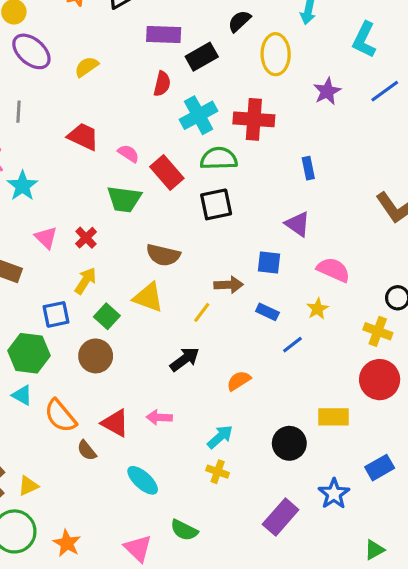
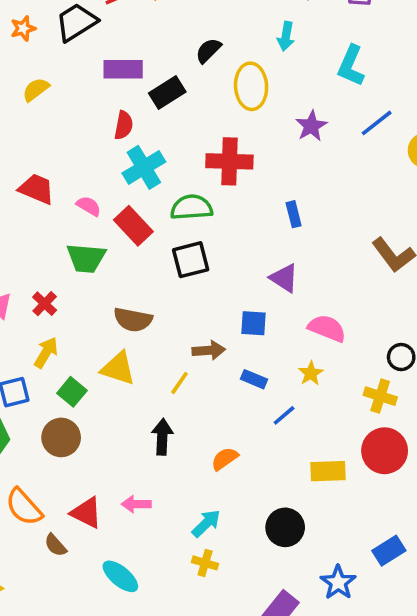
yellow semicircle: (87, 67) -> (36, 90), moved
cyan cross: (199, 115) -> (144, 167), moved
black arrow: (185, 359) -> (162, 437), turned -48
yellow rectangle: (334, 417) -> (328, 471), moved

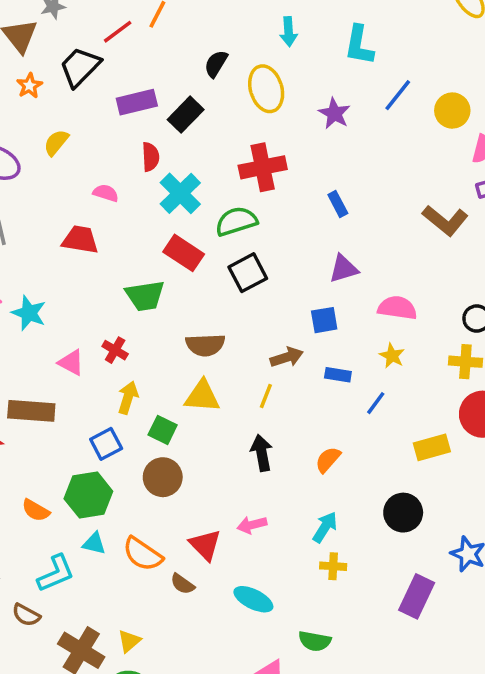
pink semicircle: (89, 206) -> (106, 193), moved
purple triangle: (284, 278) -> (344, 269), turned -36
red triangle: (86, 513) -> (205, 545), turned 32

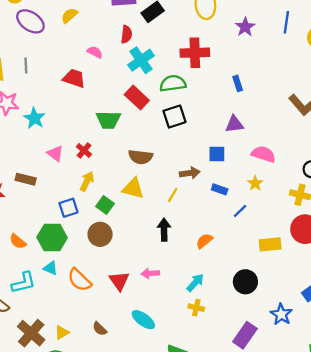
blue line: (398, 95) -> (286, 22), turned -40
brown rectangle: (31, 411) -> (26, 179), size x0.7
brown semicircle: (183, 584) -> (100, 329), moved

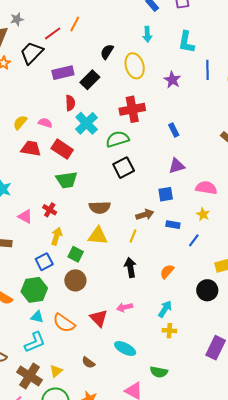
yellow semicircle: (69, 15) -> (20, 123), moved
red rectangle: (137, 97) -> (62, 149), moved
black circle: (245, 282) -> (207, 290), moved
cyan L-shape: (24, 283) -> (35, 342), moved

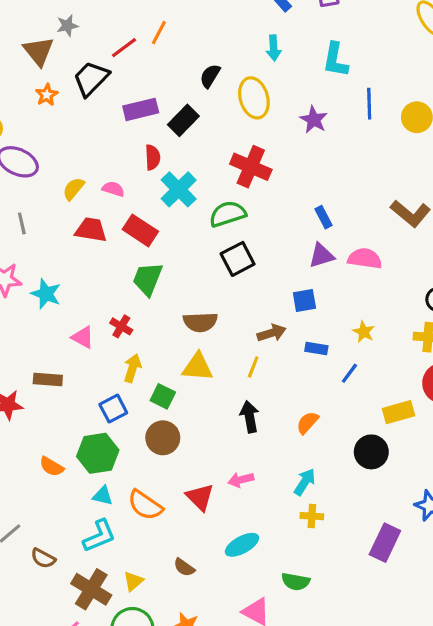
red cross: (132, 109) -> (251, 167), turned 35
blue rectangle: (174, 130) -> (323, 217), moved
green trapezoid: (67, 180) -> (148, 279), turned 120
pink semicircle: (206, 188) -> (365, 259), moved
cyan ellipse: (125, 348) -> (242, 545), turned -55

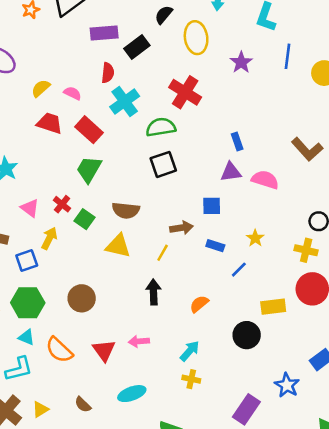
yellow arrow: (132, 368) -> (49, 238), moved
green square: (163, 396) -> (84, 219), moved
blue square: (113, 409) -> (27, 260), moved

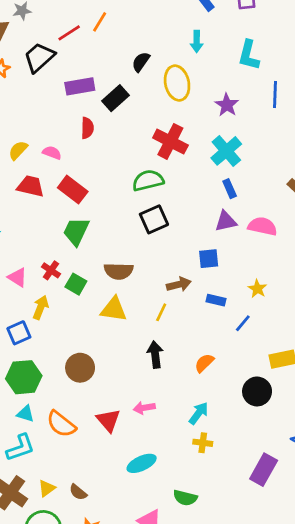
cyan cross: (125, 102) -> (226, 151), moved
brown semicircle: (83, 405) -> (78, 492), moved

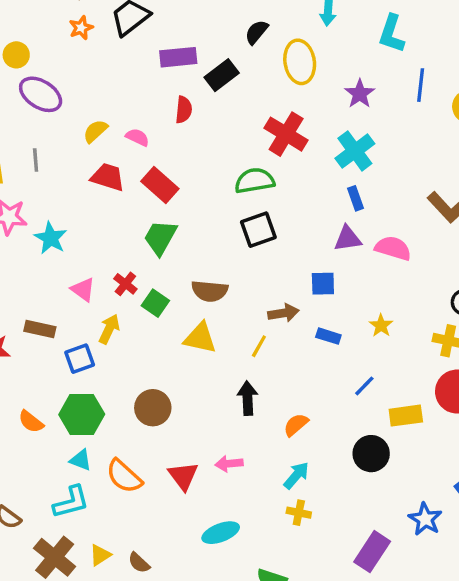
blue line: (243, 323) -> (364, 386), moved
orange semicircle: (204, 363) -> (296, 425), moved

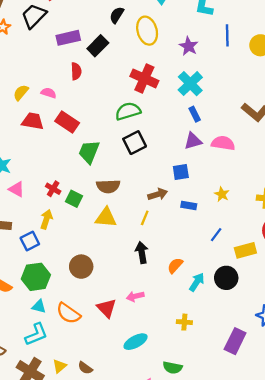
green trapezoid: (160, 237) -> (89, 152), moved
pink triangle: (83, 290) -> (17, 189), moved
cyan arrow: (296, 475) -> (197, 282), moved

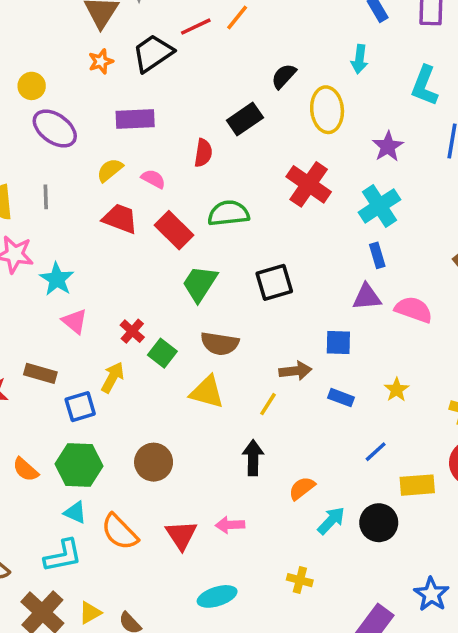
purple rectangle: (68, 38) -> (135, 119), moved
green semicircle: (128, 111) -> (228, 213), moved

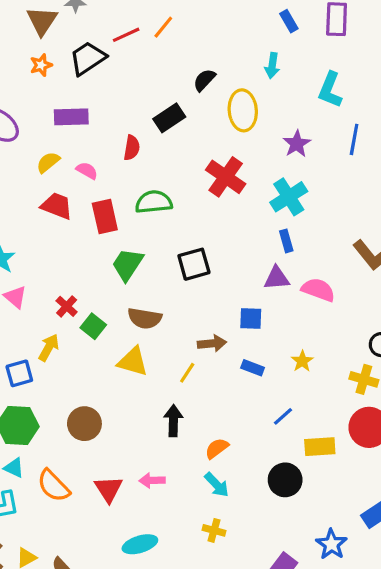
red rectangle: (174, 230) -> (105, 217), turned 32
cyan arrow: (331, 521) -> (217, 485), moved, turned 92

